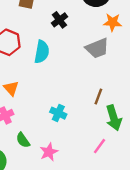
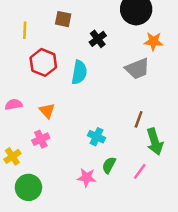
green semicircle: (23, 140) -> (109, 165), moved, turned 63
pink star: (49, 152) -> (87, 177), turned 30

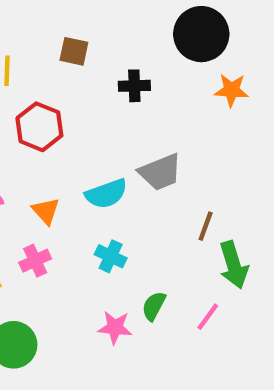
black cross: (98, 39) -> (134, 86), turned 35
gray trapezoid: (137, 69) -> (160, 172), moved
cyan semicircle: (79, 72) -> (106, 194), moved, turned 60
cyan cross: (97, 137) -> (111, 256), moved

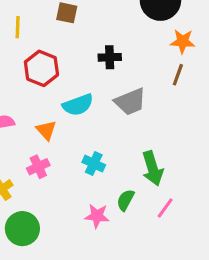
black cross: (134, 86) -> (110, 57), moved
cyan semicircle: (106, 194) -> (78, 105), moved
brown line: (206, 226) -> (178, 75), moved
green arrow: (234, 265) -> (152, 168), moved

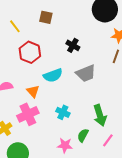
yellow line: (18, 27) -> (15, 26), turned -40
black cross: (110, 57) -> (73, 45), turned 32
pink cross: (38, 167) -> (28, 114), size x1.5

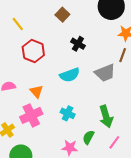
brown square: (46, 17) -> (62, 15), moved, turned 32
gray trapezoid: (86, 73) -> (105, 73), moved
cyan semicircle: (53, 75) -> (70, 75), moved

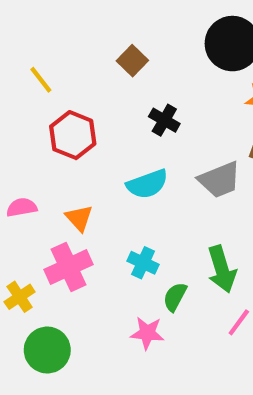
green semicircle: (88, 137) -> (175, 297), moved

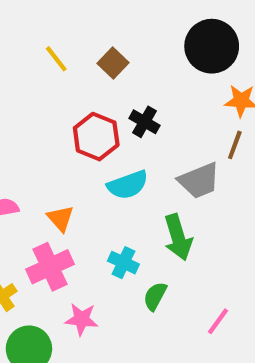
yellow line: (41, 80) -> (56, 59), moved
red hexagon: (73, 135) -> (96, 137), moved
green arrow: (222, 269) -> (178, 237), moved
pink star: (147, 333) -> (81, 319), moved

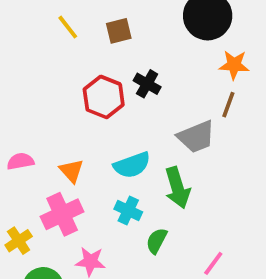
brown square: (113, 63) -> (119, 31), turned 32
cyan semicircle: (128, 185) -> (132, 165), moved

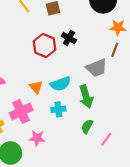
orange triangle: (72, 171) -> (36, 87), moved
cyan cross: (128, 210) -> (58, 109), turned -32
green semicircle: (157, 241) -> (87, 126), moved

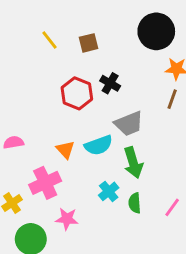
gray trapezoid: (97, 68) -> (129, 124), moved
cyan cross: (58, 109) -> (109, 191), moved, turned -32
green semicircle: (87, 126) -> (135, 203), turned -32
pink line: (106, 139) -> (172, 207), moved

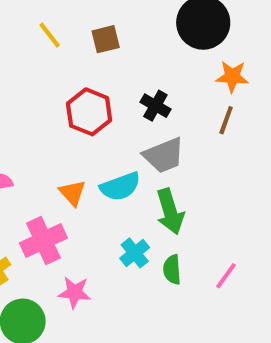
black cross: (110, 83) -> (155, 106), moved

